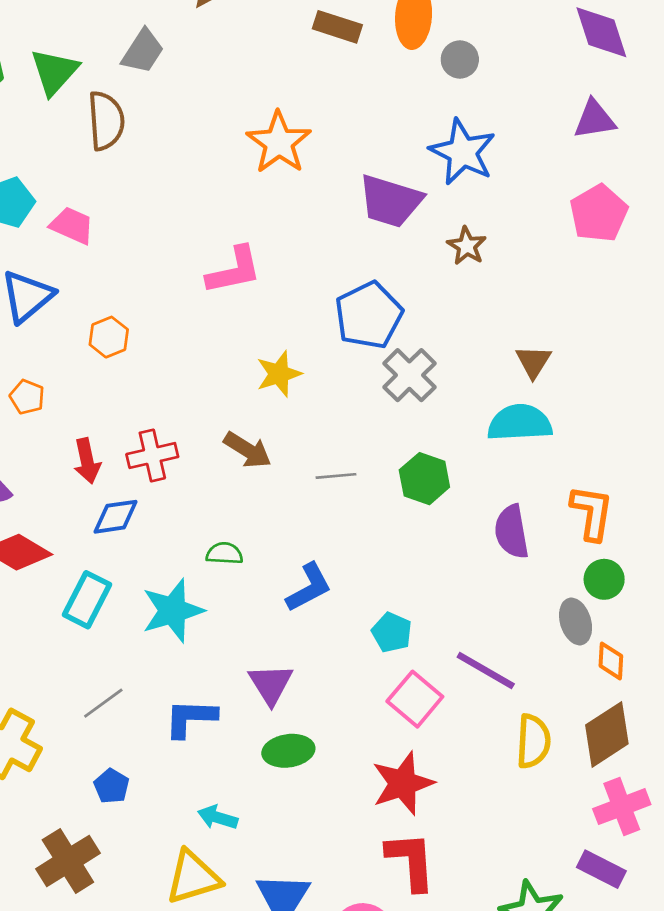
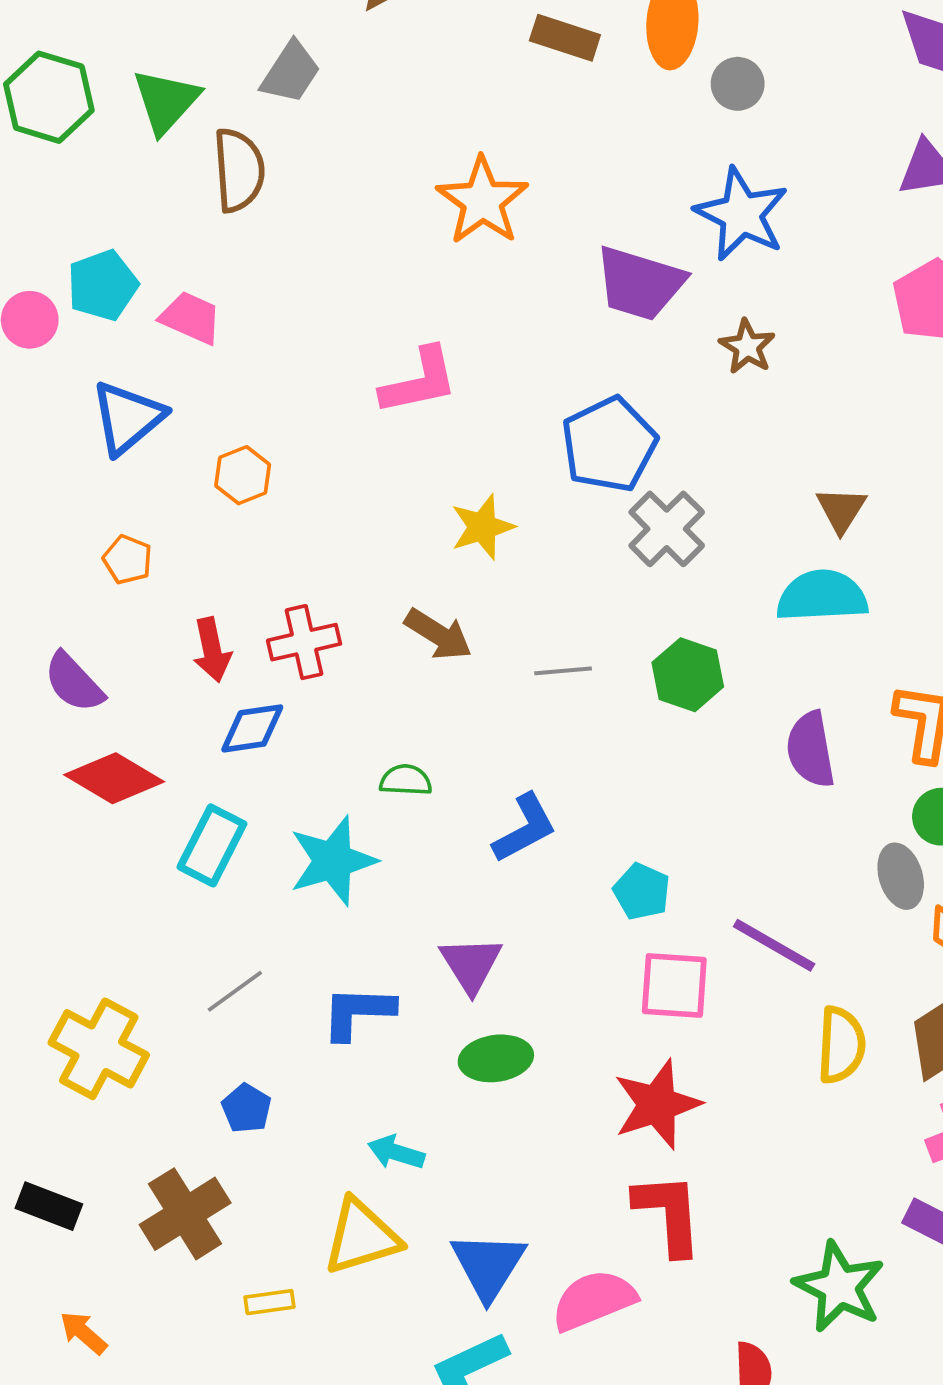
pink square: (415, 699) -> (674, 985), turned -36

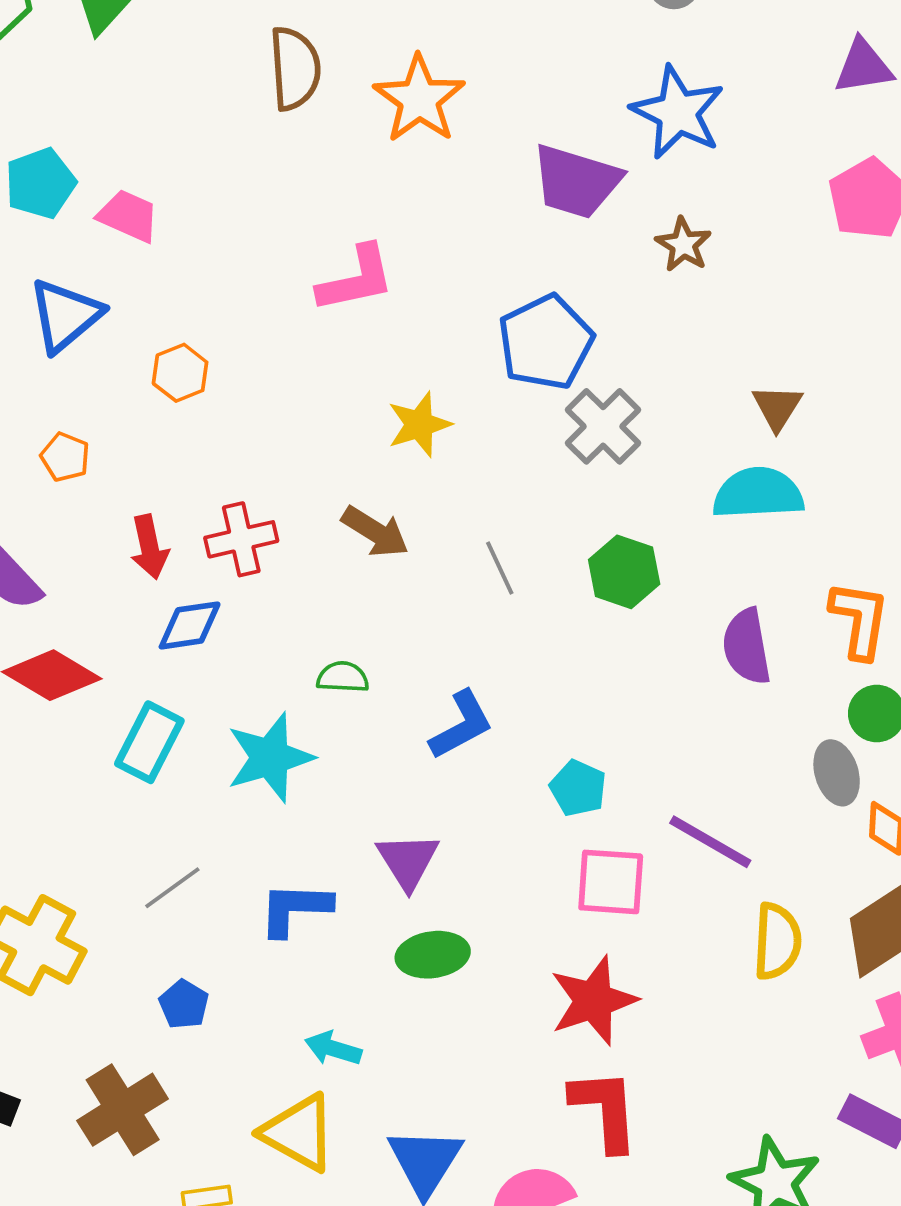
brown semicircle: (239, 170) -> (295, 68), moved
gray line: (563, 671) -> (500, 568), turned 70
yellow triangle: (362, 1237) -> (299, 1133), turned 46

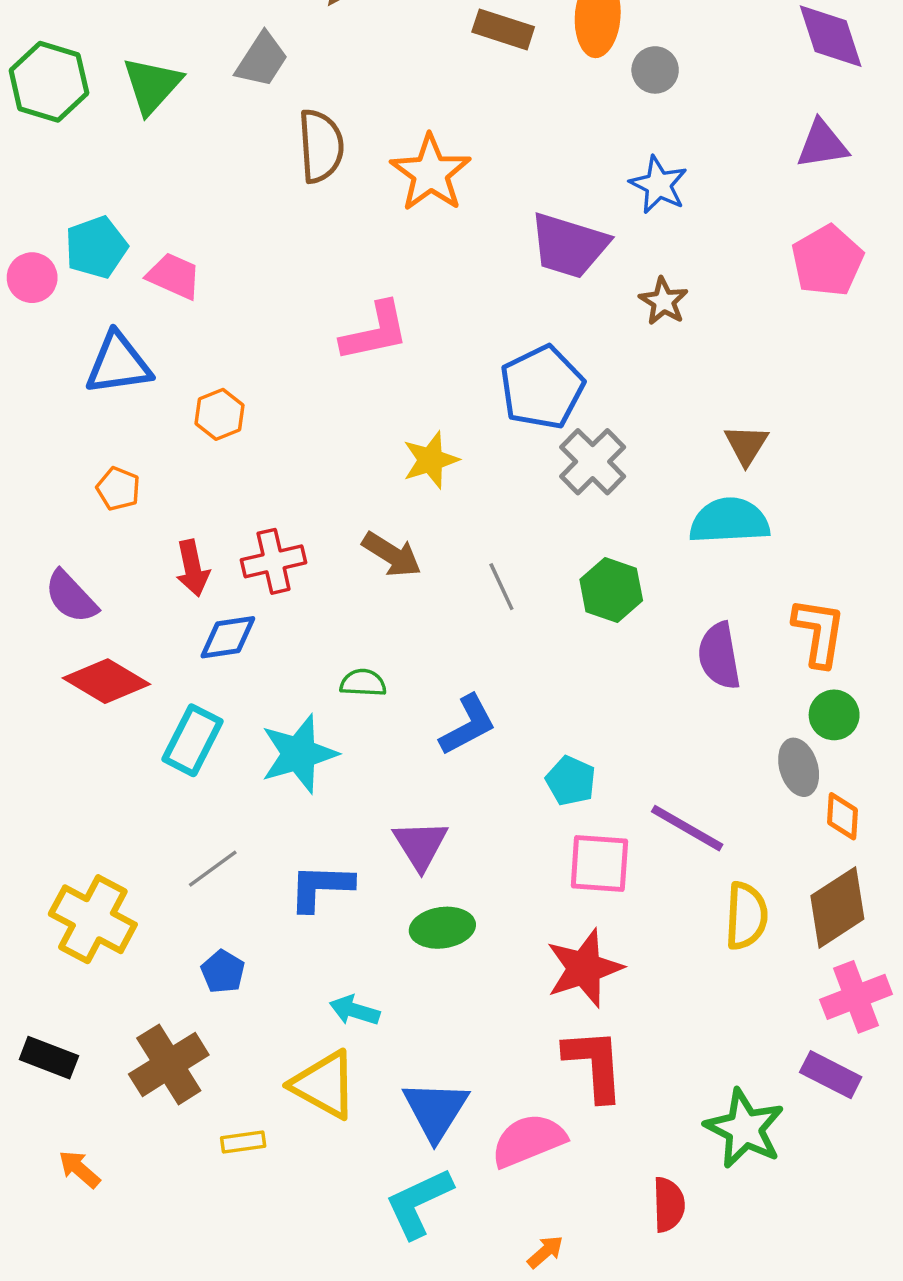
blue star: (678, 112) -> (658, 185), size x0.7
blue triangle: (65, 315) -> (118, 364), turned 32

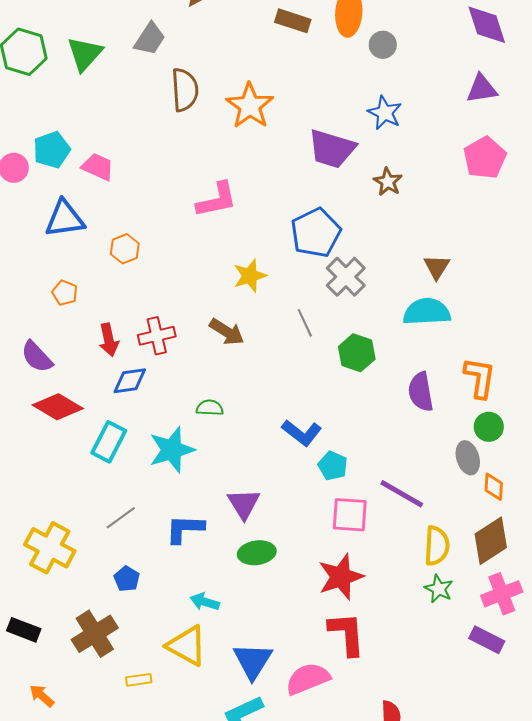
gray line: (501, 587) -> (305, 323), moved
blue L-shape: (468, 725) -> (302, 433), moved, turned 66
green star: (745, 1129) -> (439, 589), moved, size x0.6

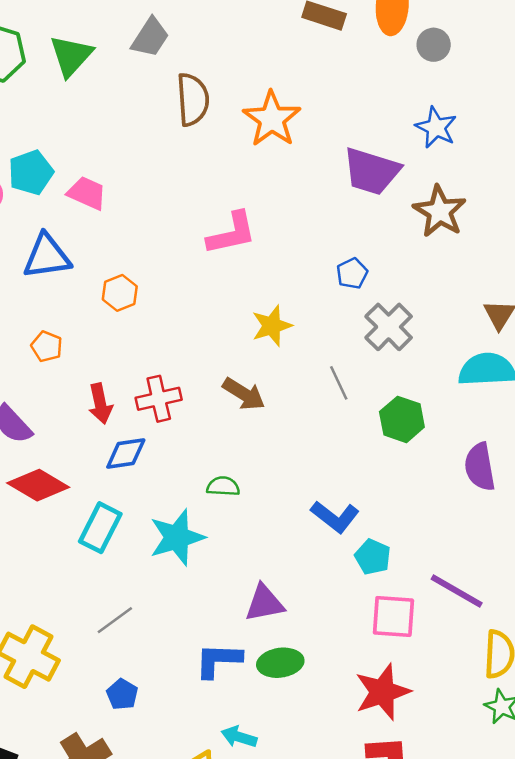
brown star: (388, 182) -> (440, 211), size x1.5
blue pentagon: (316, 233) -> (352, 273), size x0.5
purple triangle: (244, 504) -> (264, 603), turned 51
blue L-shape: (185, 529) -> (218, 660), moved
cyan arrow: (205, 602) -> (239, 737), moved

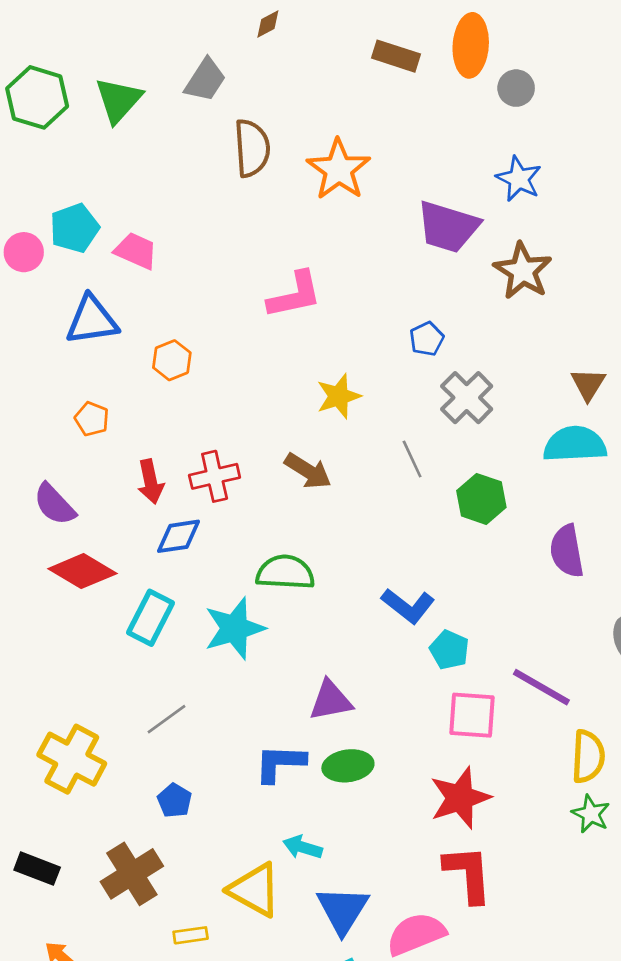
green semicircle: (223, 486) -> (285, 572), size x1.6

